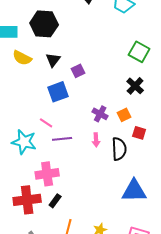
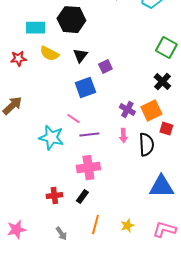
orange square: (124, 115) -> (151, 111), size x1.5
pink cross: (47, 174) -> (88, 168), moved
red cross: (27, 200) -> (54, 196), size x0.6

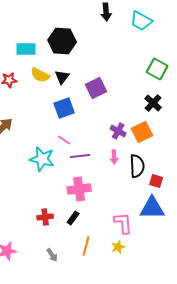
black triangle: (80, 56) -> (62, 77), moved
purple square: (105, 67) -> (96, 88), size x1.5
blue square: (85, 88) -> (64, 108), moved
red square: (166, 129) -> (156, 181), moved
pink L-shape: (164, 230) -> (123, 223), moved, turned 70

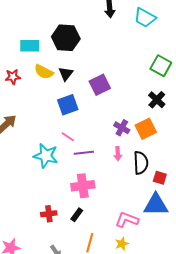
pink L-shape: (123, 223) -> (127, 220), turned -65

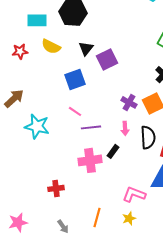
black triangle: (66, 74) -> (86, 48), moved
cyan star: (46, 156) -> (37, 126), moved
black rectangle: (77, 215) -> (113, 151), moved

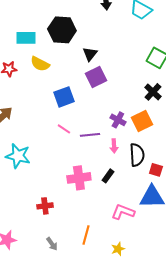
black triangle: (86, 48) -> (90, 54), moved
cyan star: (37, 126) -> (18, 156), moved
purple line: (91, 127) -> (90, 135), moved
black rectangle: (113, 151) -> (108, 176), moved
yellow star: (129, 218) -> (118, 249), moved

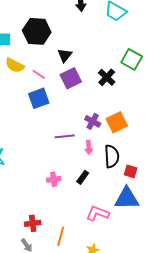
black cross: (153, 92) -> (107, 77), moved
pink line: (64, 129) -> (39, 74), moved
pink cross: (79, 178) -> (54, 179), size x0.6
red cross: (45, 206) -> (33, 223), moved

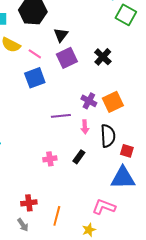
green square: (132, 59) -> (126, 15), moved
pink L-shape: (98, 213) -> (104, 207), moved

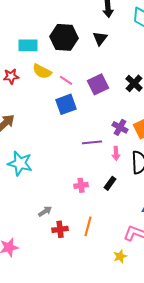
black triangle: (61, 35) -> (100, 38), moved
orange line: (57, 216) -> (88, 226), moved
gray arrow: (23, 225) -> (45, 211), moved, turned -88

